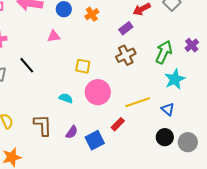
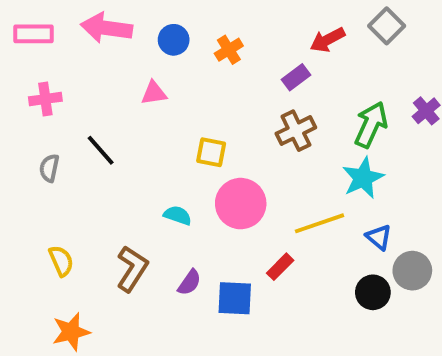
cyan star: (175, 79) -> (363, 178), moved
brown L-shape: (43, 125) -> (132, 269), turned 35
blue square: (95, 140) -> (235, 298), turned 30
gray circle: (188, 142) -> (412, 271), moved

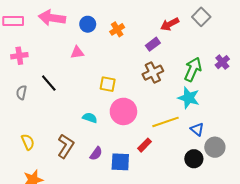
cyan star: (363, 178) -> (189, 98), turned -30

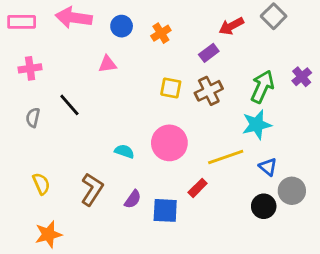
yellow square: (108, 84) -> (171, 88), moved
cyan star: (189, 98) -> (257, 125), turned -30

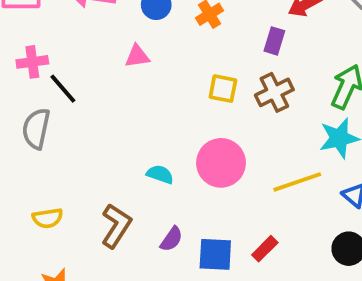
purple rectangle: (209, 53) -> (274, 41), turned -36
black line: (69, 105) -> (63, 89), moved
gray semicircle: (33, 118) -> (36, 129), size x1.5
yellow semicircle: (41, 184) -> (48, 218), turned 105
red rectangle: (198, 188) -> (265, 249), moved

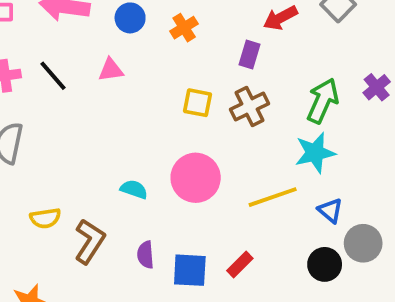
black line: (63, 89) -> (53, 76), moved
yellow semicircle: (48, 218) -> (45, 218), moved
purple semicircle: (171, 239) -> (146, 255), turned 140

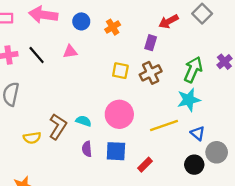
brown L-shape: (90, 241) -> (58, 127), moved
purple semicircle: (146, 255) -> (87, 149), moved
blue square: (190, 270) -> (116, 151), moved

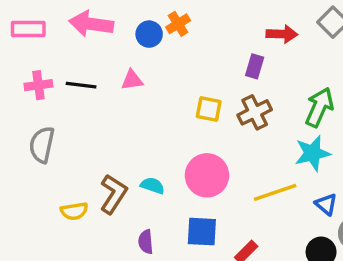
red arrow: (169, 21) -> (282, 34), turned -150
orange cross: (113, 27) -> (178, 24), moved
black line: (37, 55) -> (81, 85), turned -42
purple semicircle: (87, 149) -> (146, 242), moved

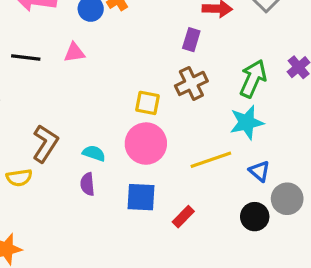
yellow square: (209, 109) -> (148, 103), moved
brown L-shape: (113, 194) -> (45, 144), moved
purple semicircle: (146, 242) -> (87, 184), moved

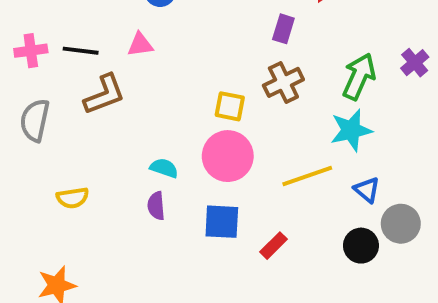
brown L-shape: (45, 144) -> (104, 94), moved, turned 36

